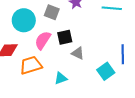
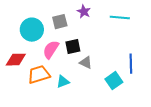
gray square: (52, 12) -> (60, 22), turned -35
cyan triangle: (61, 78) -> (63, 82), moved

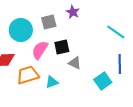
cyan line: (120, 18) -> (116, 32), moved, turned 30

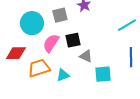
cyan line: (116, 32) -> (127, 25), turned -66
cyan square: (103, 81) -> (103, 74), moved, turned 30

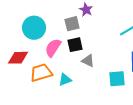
gray square: (60, 15) -> (72, 24), moved
cyan square: (103, 74) -> (117, 79), moved

